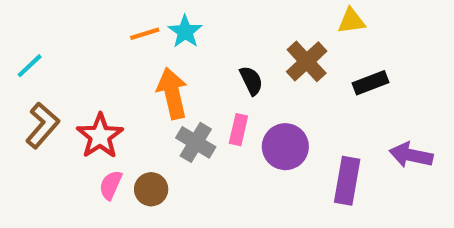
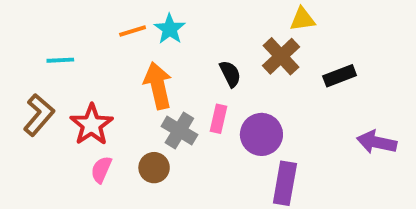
yellow triangle: (351, 21) -> (302, 19), moved
cyan line: (30, 66) -> (60, 60), moved, turned 40
purple rectangle: (347, 181) -> (285, 183), moved
brown circle: (151, 189) -> (154, 168), moved

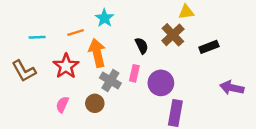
orange line: (133, 31) -> (76, 32), moved
brown L-shape: (39, 115) -> (24, 71), turned 110
red star: (92, 125) -> (66, 66), moved

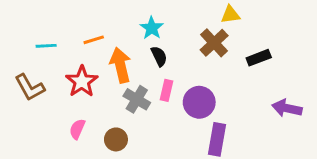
cyan star: (104, 18) -> (152, 28), moved
black semicircle: (142, 46) -> (159, 56), moved
brown circle: (95, 103) -> (116, 139), moved

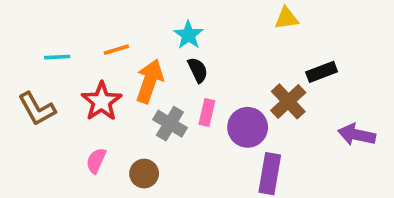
brown cross: (214, 43) -> (288, 101), moved
orange arrow: (120, 65) -> (150, 81), turned 32

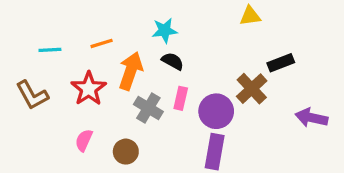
cyan star: (188, 35) -> (165, 31), turned 30
black semicircle: (198, 70) -> (173, 61), turned -35
purple rectangle: (270, 174) -> (215, 152), moved

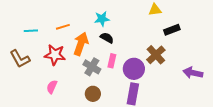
black rectangle: (281, 63) -> (172, 30), moved
red star: (89, 89) -> (55, 55), turned -30
brown circle: (126, 152) -> (93, 94), moved

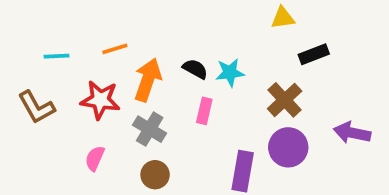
cyan star: (102, 19) -> (230, 73), moved
gray cross: (92, 67) -> (150, 129), moved
purple circle: (134, 69) -> (288, 147), moved
brown circle: (93, 94) -> (155, 175), moved

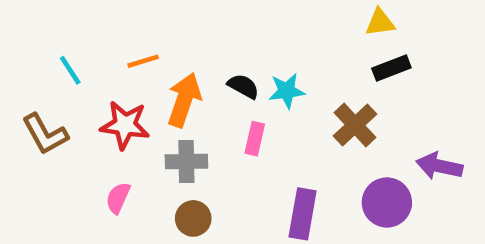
yellow triangle: (283, 18) -> (380, 22), moved
cyan line: (57, 56) -> (70, 70), turned 60
gray cross: (150, 129) -> (186, 161), turned -32
purple circle: (288, 147) -> (387, 202), moved

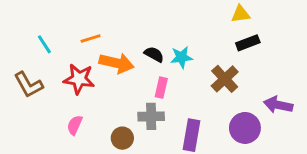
orange arrow: (184, 100) -> (117, 63), turned 84
gray cross: (186, 161) -> (151, 116), moved

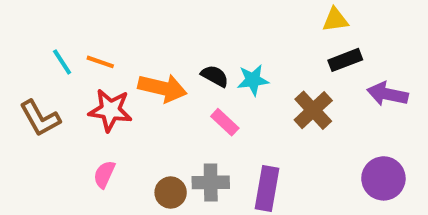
orange line: (91, 39) -> (100, 62), moved, turned 36
pink rectangle: (161, 88) -> (225, 122), turned -60
purple arrow: (278, 105) -> (387, 94), moved
gray cross: (151, 116) -> (211, 182), moved
purple circle: (245, 128) -> (383, 178), moved

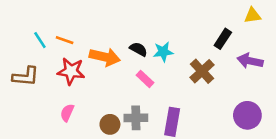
yellow triangle: (335, 20) -> (253, 15), moved
black rectangle: (345, 60) -> (223, 39), turned -36
brown L-shape: (40, 118) -> (26, 76), turned -56

